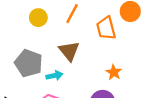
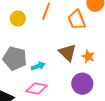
brown triangle: (69, 51) -> (67, 53), moved

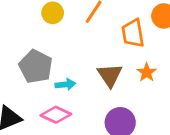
orange star: (88, 56) -> (147, 72), moved

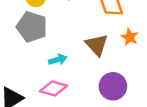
gray pentagon: (36, 67) -> (32, 27), moved

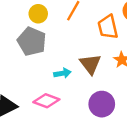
cyan arrow: (58, 60) -> (62, 73), moved

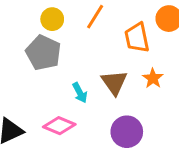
cyan arrow: (62, 73) -> (80, 93), turned 70

